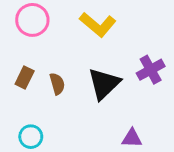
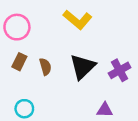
pink circle: (32, 20) -> (17, 27), moved
purple cross: (151, 70) -> (120, 70), moved

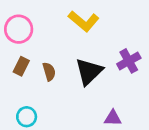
purple cross: (120, 70) -> (129, 61), moved

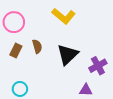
purple cross: (129, 61) -> (98, 66), moved
brown semicircle: (49, 72) -> (37, 46), moved

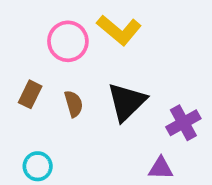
pink circle: (14, 22) -> (68, 41), moved
brown semicircle: (37, 46) -> (74, 104), moved

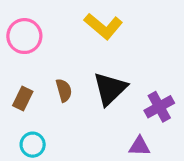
pink circle: (68, 41) -> (24, 36), moved
brown rectangle: (30, 94) -> (23, 99), moved

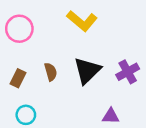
purple cross: (159, 107) -> (128, 72), moved

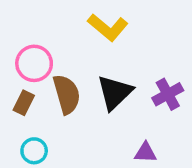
pink circle: (19, 29) -> (34, 63), moved
brown semicircle: (51, 72) -> (67, 94), size x1.6

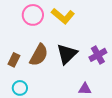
pink circle: (34, 63) -> (33, 15), moved
brown semicircle: (67, 94) -> (39, 55), turned 45

